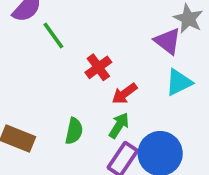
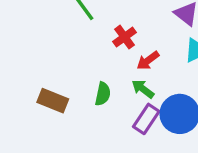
green arrow: (119, 125) -> (143, 89), turned -85

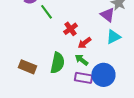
green semicircle: (103, 94) -> (58, 63), size x1.5
purple rectangle: (146, 119) -> (84, 78), turned 66

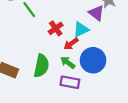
cyan triangle: (114, 37) -> (81, 29), moved
blue circle: (104, 75) -> (93, 60), moved

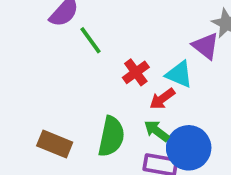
cyan triangle: (81, 29) -> (179, 74), turned 49
blue circle: (93, 60) -> (189, 148), moved

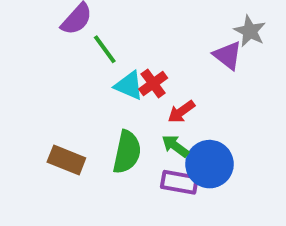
cyan triangle: (179, 74) -> (129, 86), moved

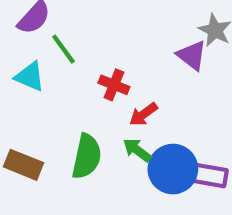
red cross: (153, 84) -> (114, 85), turned -32
cyan triangle: (129, 86) -> (30, 76), moved
purple rectangle: (179, 182) -> (209, 175), moved

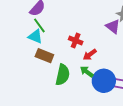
green line: (63, 49) -> (39, 25), moved
brown rectangle: (24, 165) -> (44, 56), moved

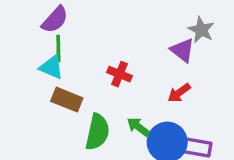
green line: (39, 25) -> (58, 49), turned 35
red arrow: (90, 55) -> (179, 93), moved

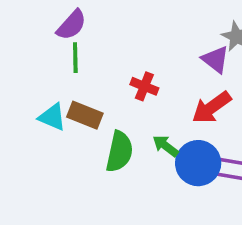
cyan triangle: (52, 67) -> (52, 117), moved
red arrow: (179, 93) -> (212, 107), size x1.5

